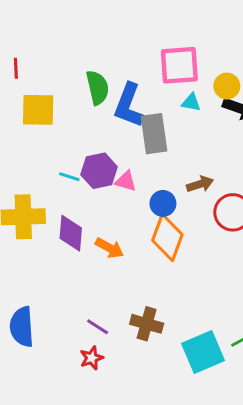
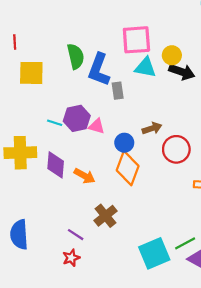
cyan triangle: (191, 102) -> (145, 67), size x1.5
gray rectangle: (154, 134) -> (118, 91), size x0.6
brown cross: (147, 324) -> (105, 216), moved, turned 35

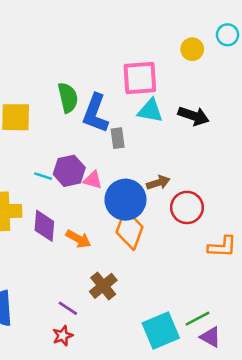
yellow circle: (172, 55) -> (192, 49), moved
blue circle: (124, 143) -> (125, 200), size x1.8

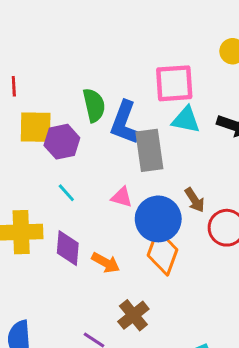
gray rectangle: (118, 138) -> (149, 150), size x1.8
purple hexagon: (69, 171) -> (62, 142), moved
cyan line: (43, 176) -> (66, 193), turned 30
brown arrow: (158, 183) -> (195, 200), turned 75

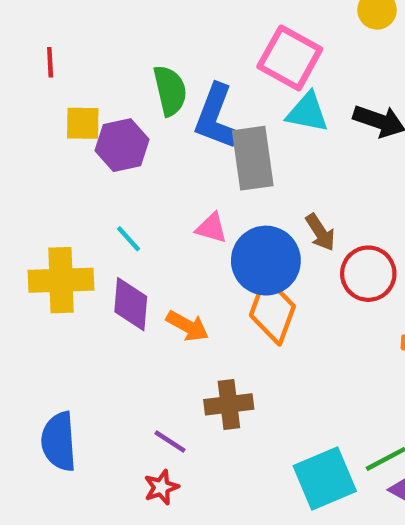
pink square: (174, 83) -> (290, 58), turned 33
yellow square: (36, 127) -> (83, 123), size x0.7
cyan line: (66, 193) -> (129, 239), moved
brown cross: (133, 315) -> (229, 404), turned 32

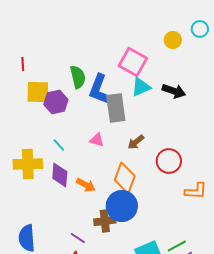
cyan triangle: (307, 112) -> (141, 87), turned -35
yellow square: (83, 123) -> (38, 92), size x1.4
brown arrow: (320, 232) -> (136, 142), moved, turned 84
blue circle: (266, 261) -> (122, 206), moved

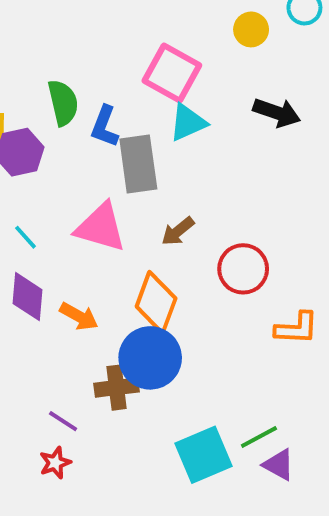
blue L-shape: (99, 89) -> (105, 126), size x0.7
black arrow: (174, 91) -> (277, 113), moved
pink triangle: (97, 140) -> (101, 227), size x1.8

